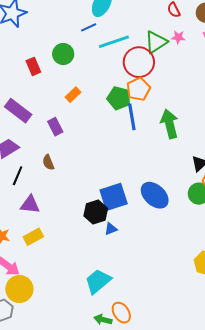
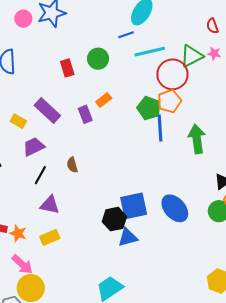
purple rectangle: (55, 127) -> (85, 114), moved
blue triangle: (111, 229) -> (128, 237), size x1.5

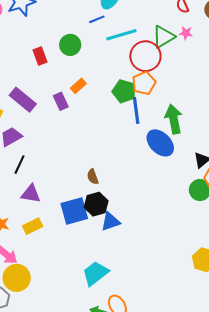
brown semicircle: (72, 165) -> (93, 177), moved
blue square: (134, 206) -> (74, 211), moved
blue ellipse: (175, 208) -> (160, 143), moved

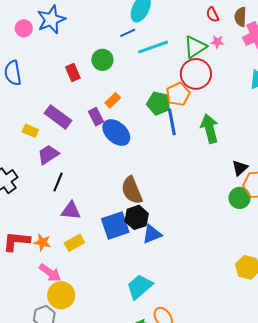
red circle: (145, 56) -> (196, 74), moved
blue ellipse: (160, 143) -> (116, 132), moved
brown semicircle: (93, 177) -> (132, 190), size x1.8

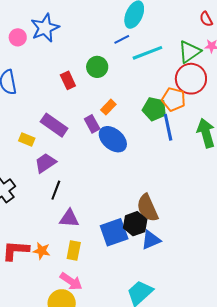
orange pentagon: (178, 94) -> (174, 99), turned -30
brown semicircle: (132, 190) -> (147, 208), moved
yellow rectangle: (74, 243) -> (74, 250), turned -48
pink arrow: (50, 273) -> (71, 281), moved

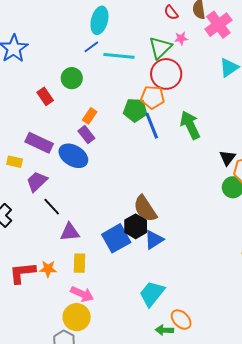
cyan line: (147, 53) -> (119, 56), turned 36
purple rectangle: (92, 124) -> (86, 135), moved
blue ellipse: (113, 139) -> (73, 156), moved
black line: (56, 190) -> (52, 207), turned -54

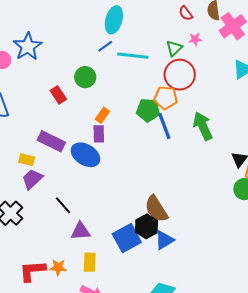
green triangle: (160, 48) -> (174, 48), size x0.7
purple rectangle: (86, 135) -> (99, 134), turned 36
purple trapezoid: (37, 182) -> (32, 179), moved

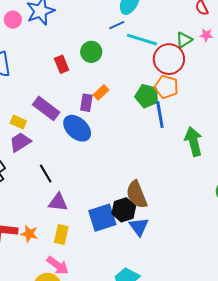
red circle: (180, 75) -> (169, 59), moved
green arrow: (203, 126) -> (194, 142), moved
purple rectangle: (99, 134) -> (86, 103), moved
blue triangle: (164, 240) -> (139, 227), turned -45

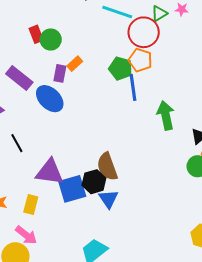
green circle: (91, 52) -> (51, 40), moved
purple triangle: (58, 202) -> (50, 172), moved, size x1.4

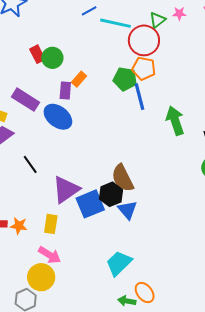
purple triangle: (50, 172) -> (66, 190), turned -36

